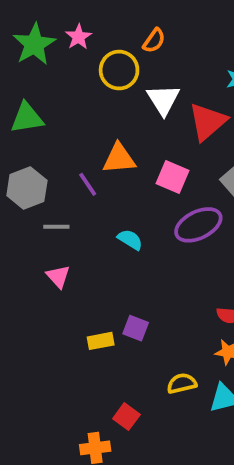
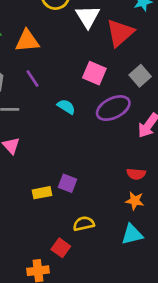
orange triangle: (119, 159) -> (27, 41), moved
cyan semicircle: (130, 240) -> (66, 107), moved
yellow semicircle: (182, 383) -> (84, 224), moved

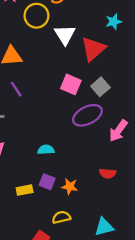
gray square: (140, 76) -> (100, 87), moved
cyan semicircle: (66, 107) -> (46, 150), moved, turned -35
orange star: (135, 201) -> (70, 186), moved

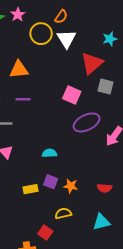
white triangle: (65, 35) -> (66, 39), moved
gray square: (100, 87) -> (106, 87), moved, turned -35
purple line: (16, 89) -> (23, 99), turned -56
red semicircle: (108, 173) -> (105, 188), moved

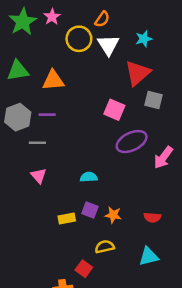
cyan star: (110, 39) -> (144, 39), moved
purple line: (23, 99) -> (47, 115), moved

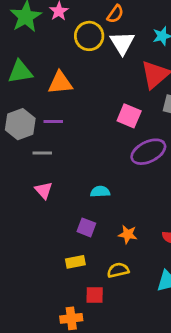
purple square: (90, 210) -> (86, 227), moved
yellow rectangle: (67, 219) -> (75, 262), moved
red square: (84, 269) -> (95, 295), turned -35

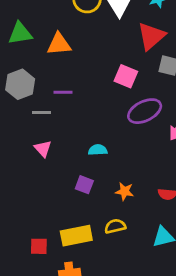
purple line: (53, 121) -> (63, 92), moved
yellow rectangle: (75, 262) -> (76, 236), moved, size x1.6
red square: (95, 295) -> (39, 246), moved

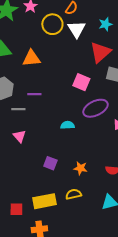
cyan semicircle: (98, 150) -> (67, 125), moved

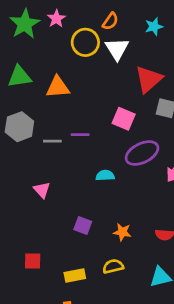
cyan star: (105, 24) -> (154, 27), moved
purple line: (34, 94) -> (80, 135), moved
gray line: (18, 109) -> (52, 141), moved
yellow rectangle: (44, 201) -> (75, 276), size x0.7
red square: (16, 209) -> (33, 261), moved

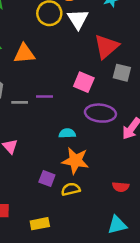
purple ellipse: (142, 153) -> (100, 113), turned 32
orange star: (122, 232) -> (75, 161), moved, size x1.6
yellow semicircle: (113, 266) -> (71, 189), moved

